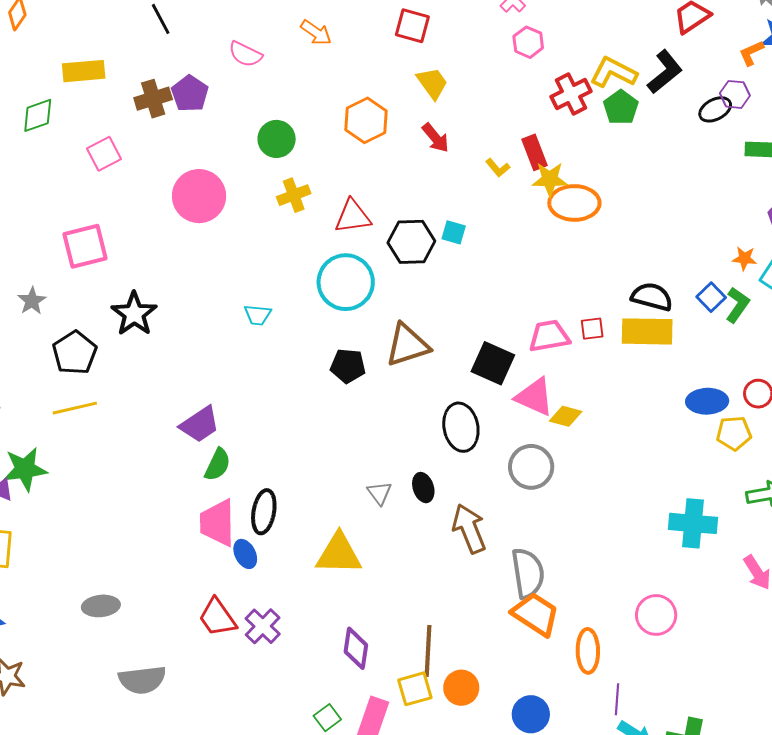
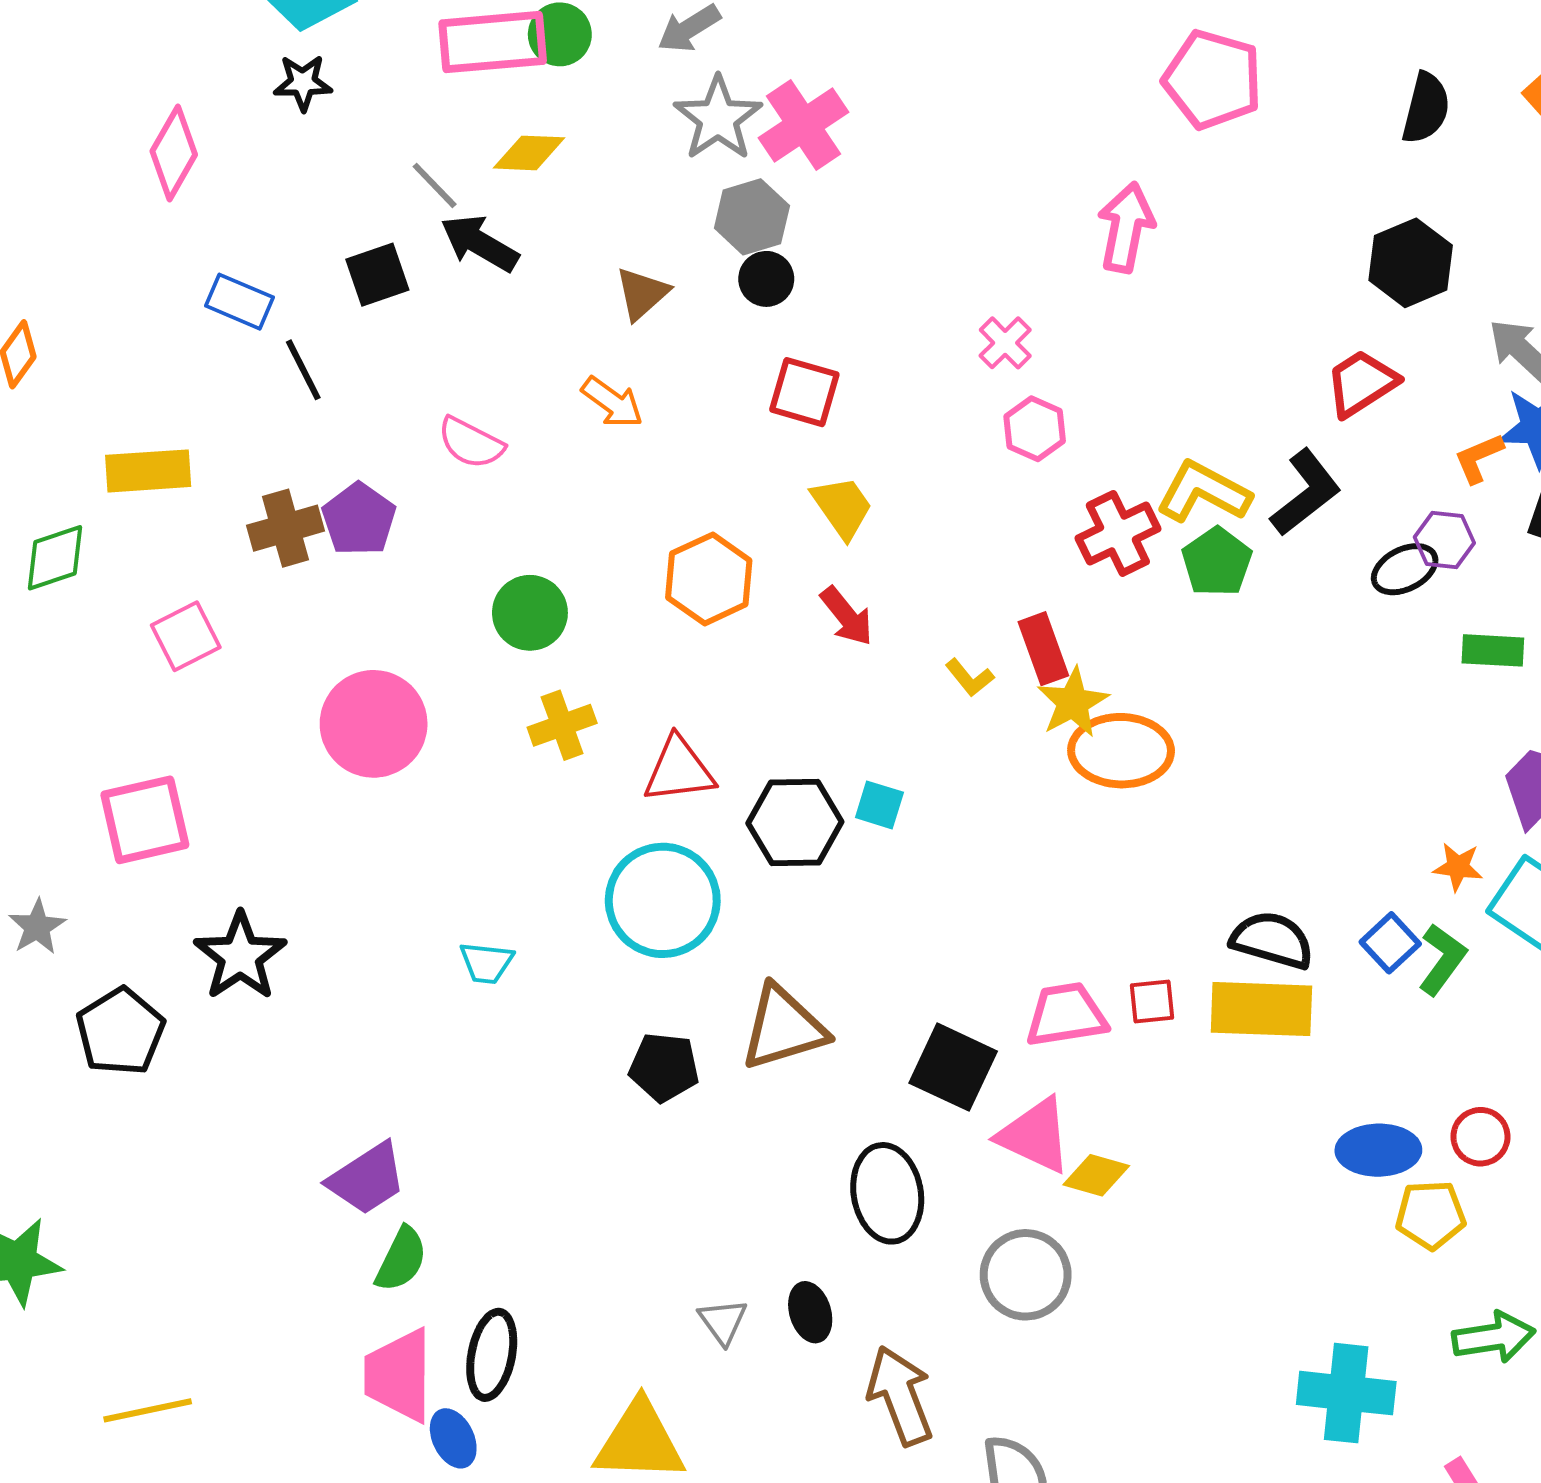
yellow star: (550, 179) -> (1073, 703), turned -30
yellow line: (75, 408) -> (148, 1410), moved

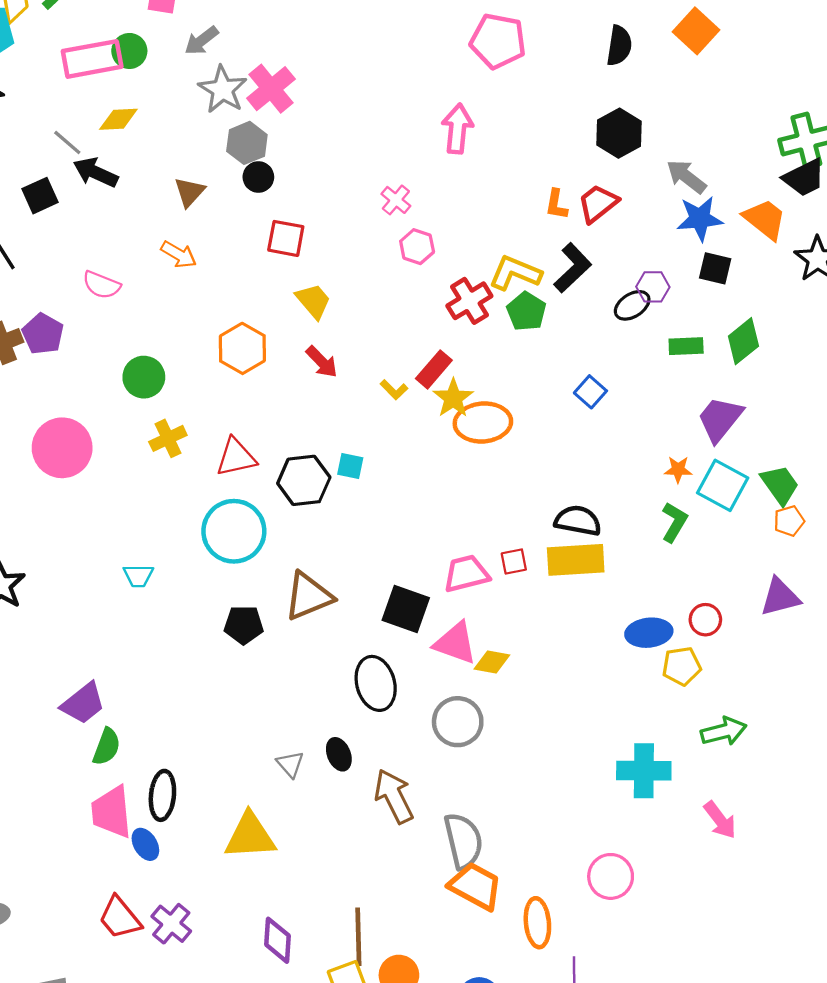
orange L-shape: (1479, 458) -> (556, 204), moved, turned -52
red rectangle: (1043, 649) -> (434, 369), turned 66
blue square: (1390, 943) -> (590, 392), moved

